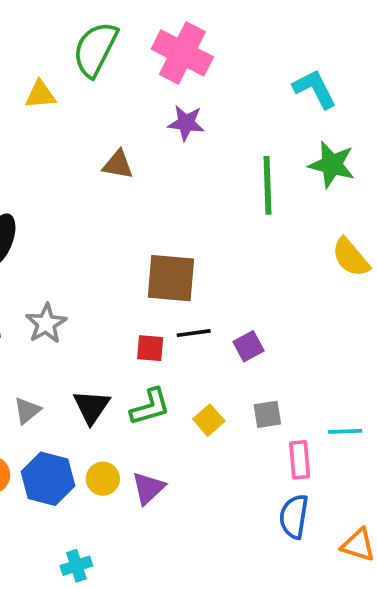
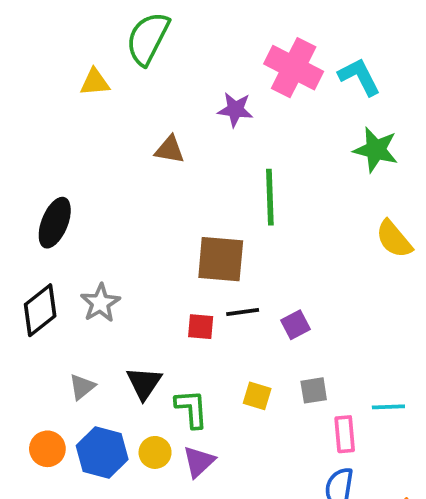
pink cross: (182, 53) -> (294, 68), moved
green line: (267, 185) -> (270, 197), moved
green L-shape: (150, 407) -> (191, 409), moved, turned -78
yellow square: (209, 420) -> (257, 396), turned -32

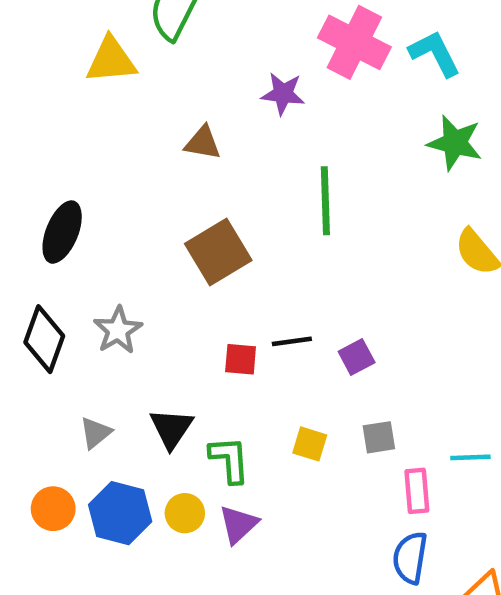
yellow triangle: (95, 82) -> (111, 60), size x1.4
brown square: (221, 259) -> (218, 252), moved, turned -36
black diamond: (40, 310) -> (44, 339), turned -32

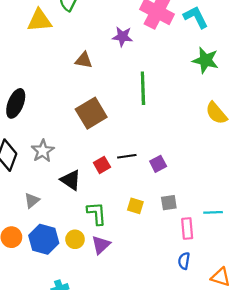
red square: (241, 359) -> (102, 165), turned -35
black triangle: (171, 428) -> (71, 180), moved, turned -30
blue semicircle: (410, 558) -> (184, 261), size x0.7

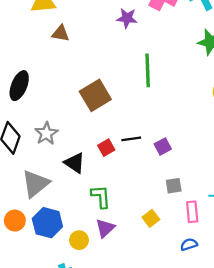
brown triangle: (84, 60) -> (61, 33), moved
gray triangle: (32, 200) -> (35, 184), size x1.8
yellow square: (135, 206) -> (151, 218), moved, turned 35
yellow circle: (75, 239) -> (79, 240), moved
blue semicircle: (184, 261) -> (189, 244), turned 63

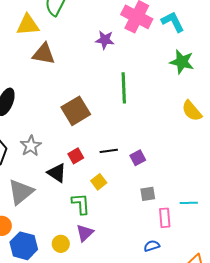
brown triangle: (61, 33) -> (44, 54), size x1.4
red square: (106, 148) -> (76, 156), moved
yellow square: (151, 218) -> (99, 182), moved
blue hexagon: (47, 223) -> (24, 246), moved
blue semicircle: (189, 244) -> (152, 246), moved

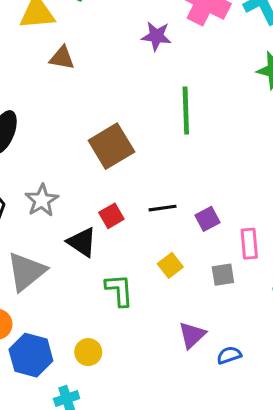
brown triangle: (44, 54) -> (62, 58), size x0.7
yellow square: (99, 182) -> (170, 265), moved
pink rectangle: (165, 218) -> (249, 244), moved
purple triangle: (85, 233) -> (192, 335), moved

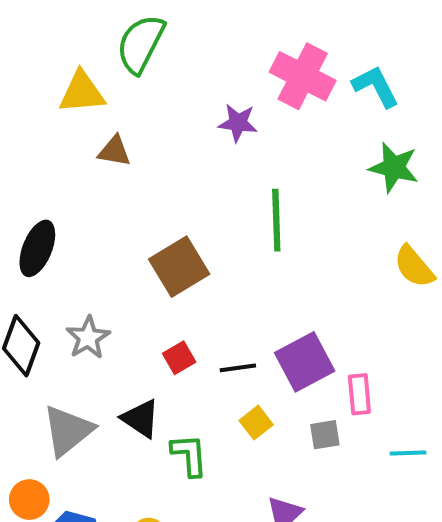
black line: (163, 208) -> (238, 368), moved
purple square: (207, 219) -> (305, 362), size x1.8
black triangle: (82, 242) -> (141, 419), moved

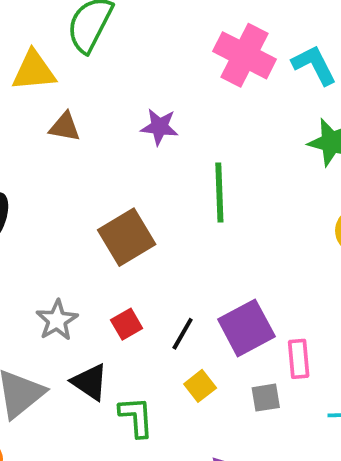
purple star: (238, 123) -> (159, 127), moved
gray star: (88, 338) -> (57, 320), moved
black line: (238, 368) -> (183, 334), turned -52

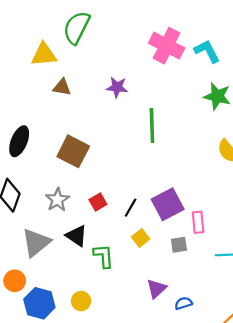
brown square: (127, 237) -> (73, 151), moved, turned -32

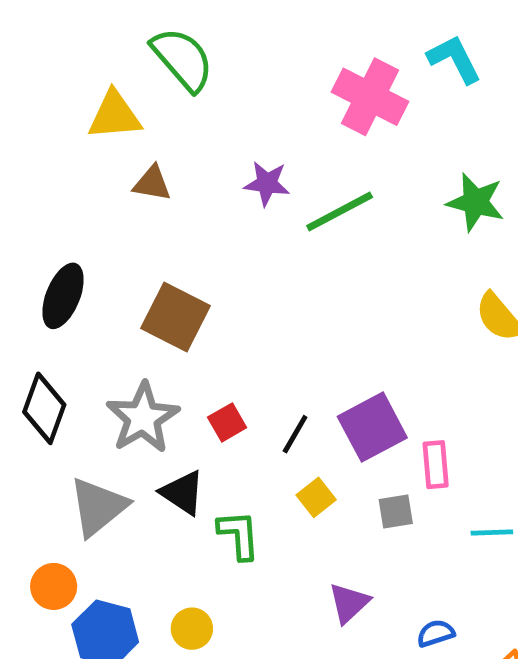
green semicircle: (77, 28) -> (183, 59), turned 112
cyan L-shape: (207, 51) -> (454, 59), moved
green line: (152, 125) -> (340, 212), moved, turned 64
gray star: (57, 200) -> (143, 418), size x1.4
blue semicircle: (183, 303) -> (436, 633), moved

